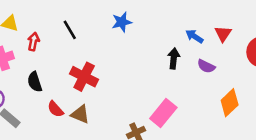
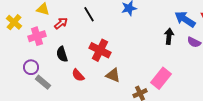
blue arrow: (194, 36) -> (185, 19), size x1.5
red arrow: (33, 42) -> (61, 23), turned 40
brown triangle: (80, 114) -> (113, 75), moved

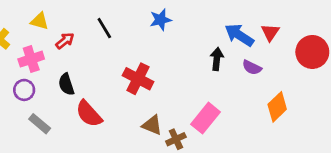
red cross: (100, 50) -> (138, 79), moved
purple circle: (31, 67) -> (24, 90), moved
red semicircle: (78, 75) -> (89, 114), size x1.5
brown triangle: (113, 75) -> (152, 125), moved

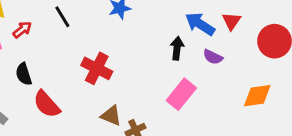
orange diamond: (277, 107) -> (257, 96), moved, turned 36
pink rectangle: (205, 118) -> (181, 94), moved

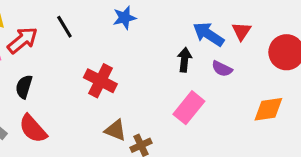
red arrow: (22, 30) -> (22, 40), size x1.5
black semicircle: (24, 74) -> (24, 87), turned 35
red semicircle: (47, 104) -> (33, 129), moved

